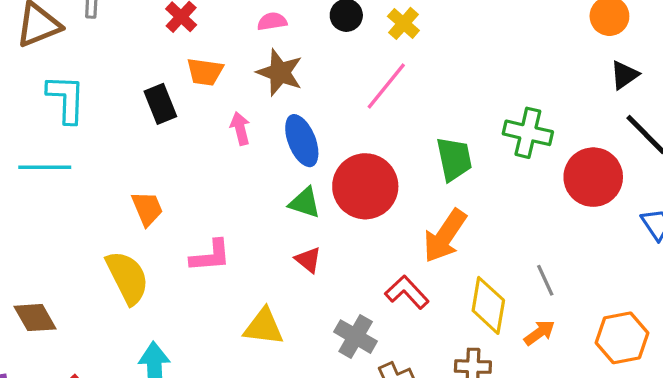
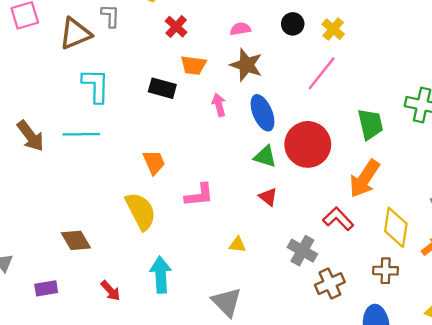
black rectangle: (160, 104) -> (162, 88), turned -52
yellow triangle: (264, 327) -> (237, 245), size x0.6

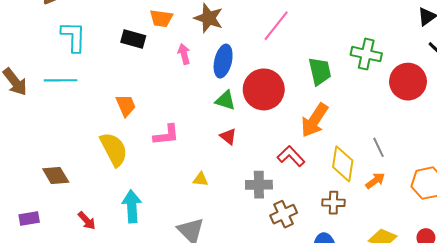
blue ellipse: (263, 113) -> (223, 61), turned 36
gray cross: (302, 251) -> (259, 185), turned -30

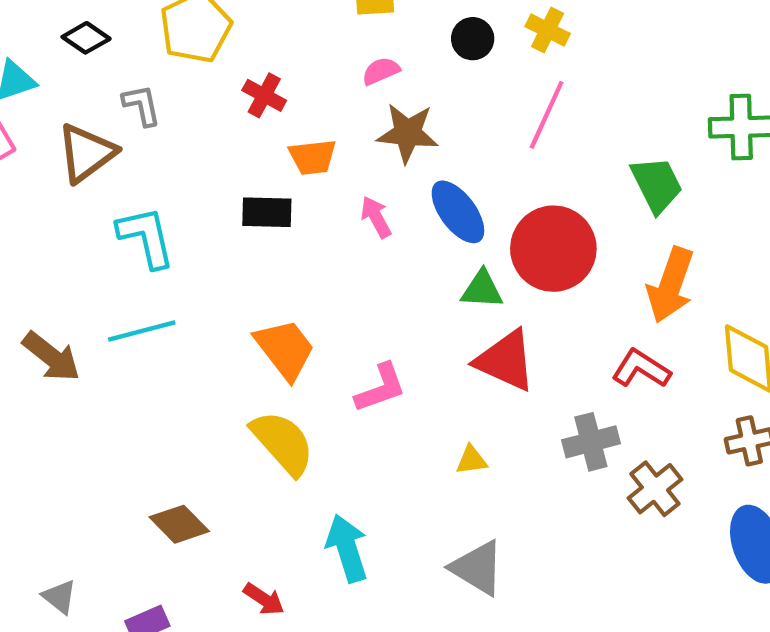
blue ellipse: (223, 61) -> (458, 212), turned -36
orange trapezoid: (126, 105) -> (285, 349), size x1.4
red triangle: (228, 136) -> (506, 361), size x1.8

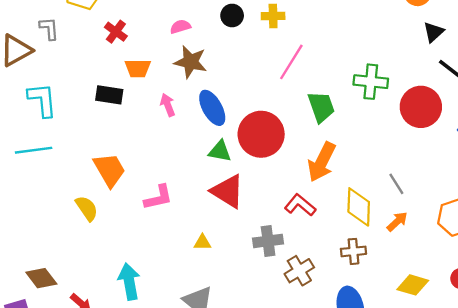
yellow cross: (548, 30) -> (273, 16), turned -35
pink line: (547, 115) -> (291, 62), moved
yellow semicircle: (283, 443) -> (87, 208), moved, size x0.7
brown diamond: (179, 524) -> (41, 278), moved

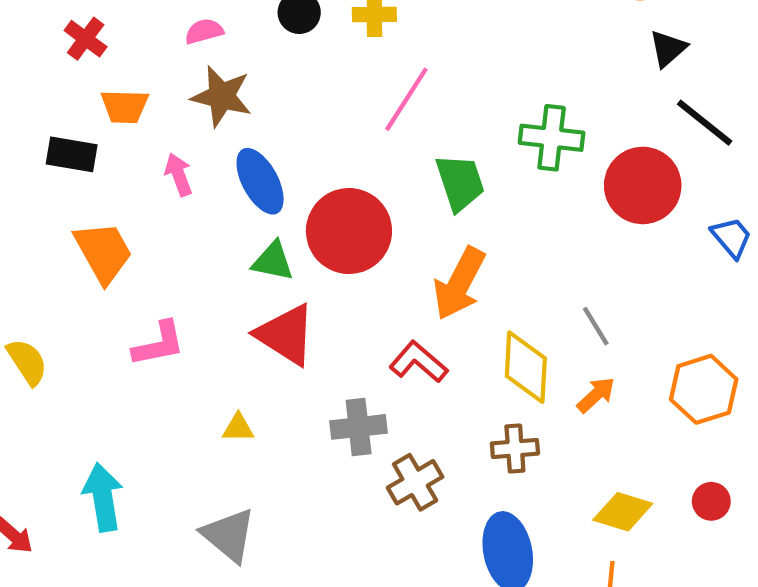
orange trapezoid: (109, 170) -> (103, 252), moved

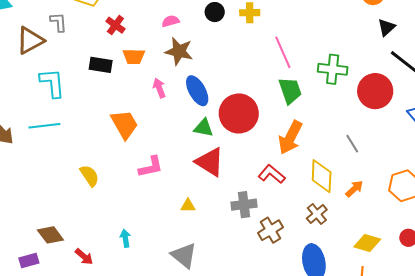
pink line: (406, 99) -> (283, 52), moved, turned -56
black rectangle: (72, 154) -> (101, 65), moved
gray line: (596, 326) -> (352, 144), moved
brown cross: (515, 449) -> (317, 214), turned -35
cyan arrow: (103, 497) -> (125, 238), size x0.6

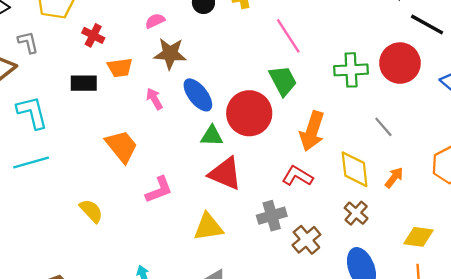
green cross: (333, 69) -> (351, 70), moved
green trapezoid: (290, 90) -> (283, 81), moved
yellow triangle: (188, 206) -> (208, 227), size x1.8

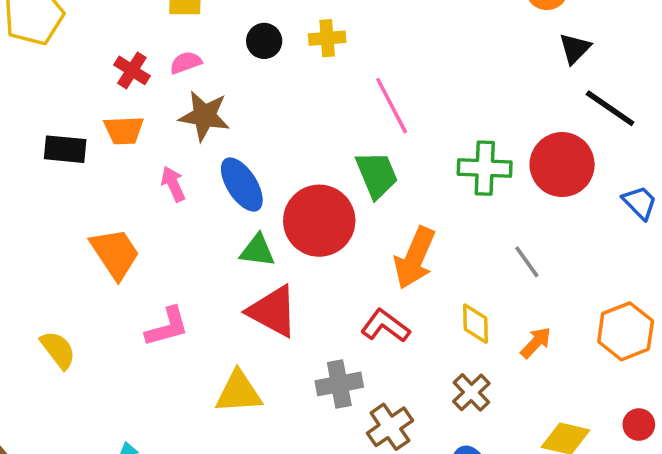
red cross: (93, 35) -> (132, 70), moved
yellow diamond: (355, 169) -> (475, 324), size x0.7

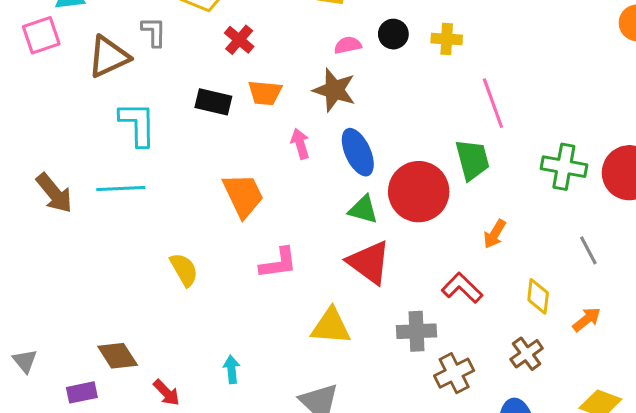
pink semicircle: (186, 63) -> (348, 45), moved
red cross: (132, 70) -> (239, 40), moved
orange arrow: (415, 258) -> (495, 234), size x0.6

